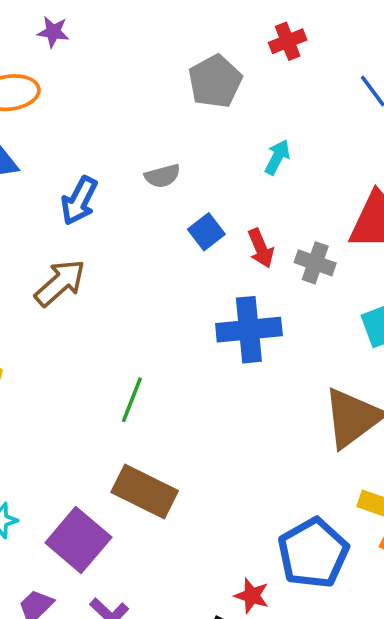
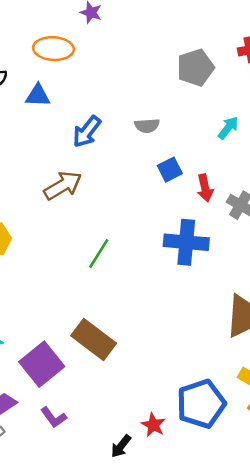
green line: (132, 400) -> (99, 253), moved

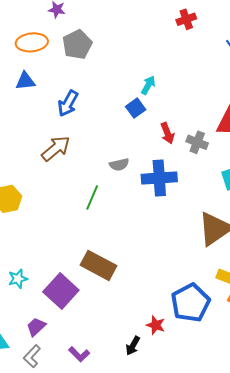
gray pentagon: (195, 68) -> (77, 44), moved
gray semicircle: (147, 126) -> (119, 164), moved
cyan arrow: (228, 128) -> (148, 85), moved
blue square: (170, 170) -> (136, 108), moved
purple L-shape: (54, 417) -> (79, 354), moved

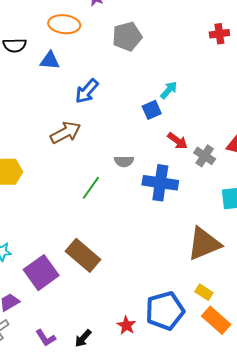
gray pentagon: (77, 44) -> (127, 36), moved
red arrow: (167, 133) -> (178, 141), turned -45
black arrow: (133, 346) -> (83, 338), moved

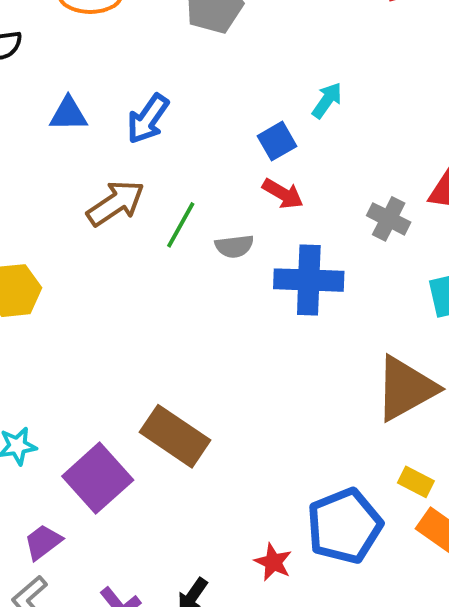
blue triangle: (50, 61) -> (68, 114), moved
cyan arrow: (169, 90) -> (327, 100), moved
red arrow: (178, 141) -> (283, 194), moved
green line: (91, 188) -> (181, 225), moved

